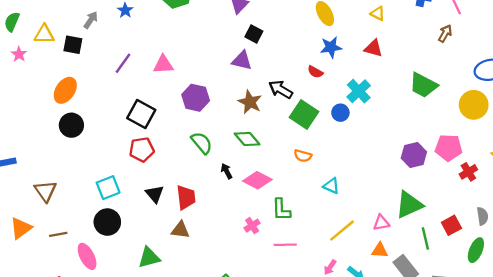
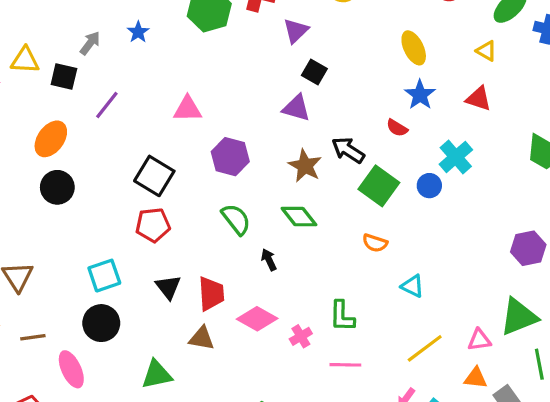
blue star: (331, 47) -> (420, 95), turned -30
purple line: (123, 63) -> (107, 105), moved
pink diamond: (257, 180) -> (257, 319), moved

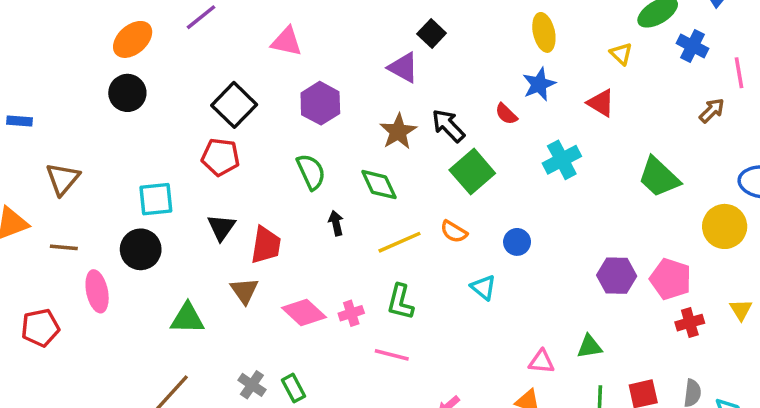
blue circle: (429, 186) -> (517, 242), moved
green triangle: (519, 317) -> (589, 347), size x0.6
pink diamond: (257, 319) -> (304, 313), moved
brown triangle: (202, 338) -> (244, 291), turned 32
yellow line: (425, 348) -> (400, 242), moved

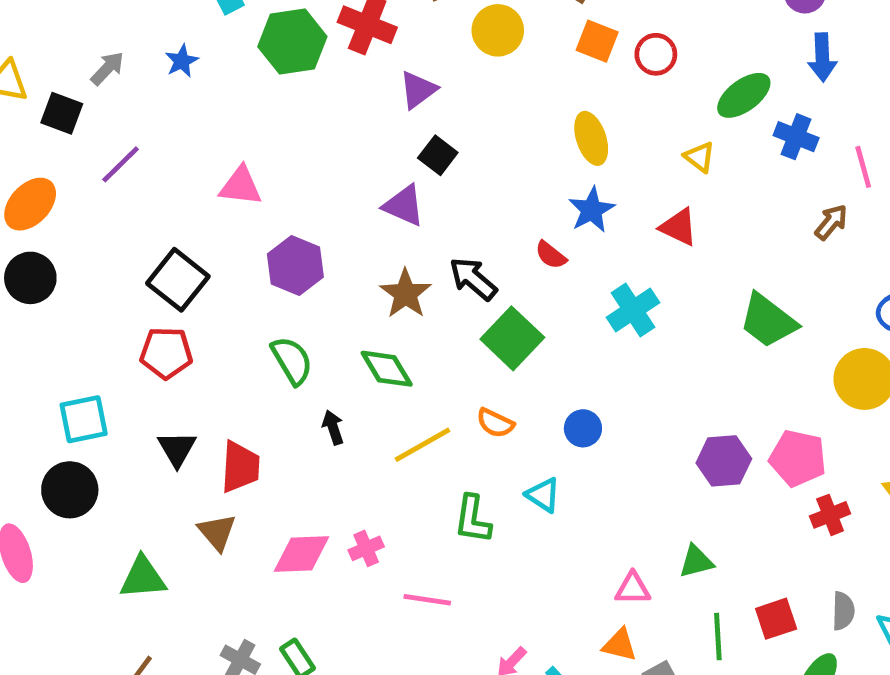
green L-shape: (400, 302) -> (473, 519), moved
pink diamond: (304, 313) -> (302, 554), turned -39

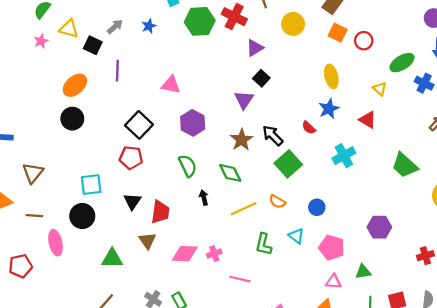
purple line: (121, 164) -> (117, 71), turned -48
purple triangle: (404, 206) -> (244, 100), turned 36
pink pentagon: (798, 458) -> (332, 248), moved

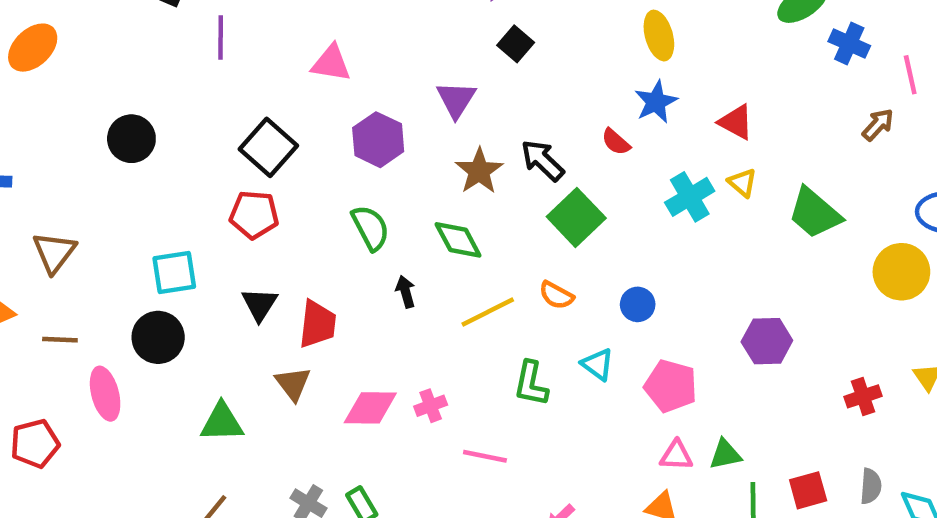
orange ellipse: (75, 85) -> (33, 48), moved
yellow triangle: (380, 89) -> (742, 183), moved
purple triangle: (244, 100) -> (456, 99), moved
green triangle: (363, 272) -> (725, 454), moved

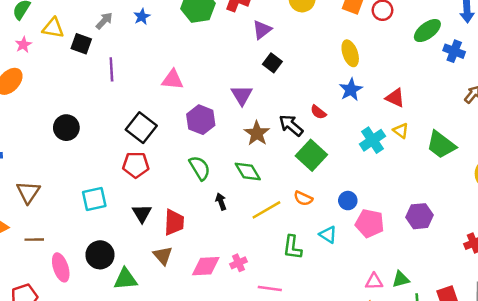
red semicircle: (616, 142) -> (318, 112), moved
black circle: (158, 337) -> (100, 255), moved
pink pentagon: (671, 386) -> (370, 223), moved

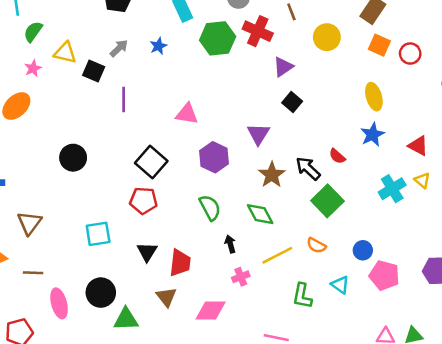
pink cross: (238, 263) -> (241, 277), moved

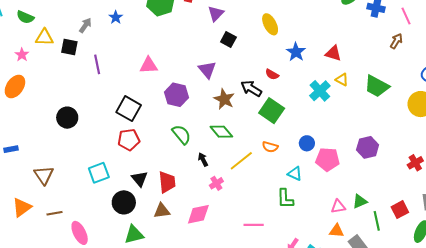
green semicircle: (33, 32) -> (25, 17), moved, turned -90
yellow ellipse: (374, 97) -> (270, 24), moved
black circle: (101, 293) -> (124, 202), moved
green L-shape: (302, 296) -> (285, 199), moved
brown triangle: (166, 297) -> (162, 211), turned -48

